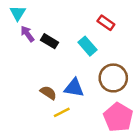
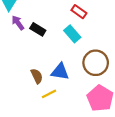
red rectangle: (106, 23) -> (79, 12), moved
brown semicircle: (48, 93) -> (37, 76), turned 32

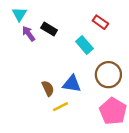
red rectangle: (79, 12) -> (100, 22), moved
black rectangle: (38, 29) -> (49, 29), moved

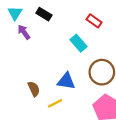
black rectangle: (49, 29) -> (44, 14), moved
brown semicircle: (48, 88) -> (34, 89), moved

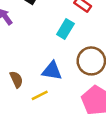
cyan rectangle: (78, 43) -> (65, 29), turned 72

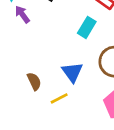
blue triangle: (52, 71) -> (72, 72), turned 45

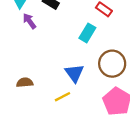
brown semicircle: (34, 81) -> (25, 83), moved, turned -70

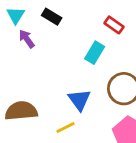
brown semicircle: (25, 83) -> (21, 111), size x1.6

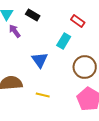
blue triangle: (79, 100) -> (40, 60), moved
yellow line: (66, 127) -> (43, 95), turned 40

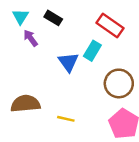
red rectangle: (78, 21) -> (110, 25), size x1.5
blue triangle: (40, 60) -> (68, 62), moved

